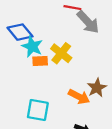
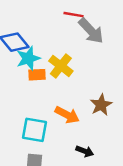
cyan star: (32, 47) -> (28, 58), turned 30
orange arrow: (79, 97) -> (67, 115), moved

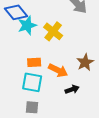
orange rectangle: (37, 75) -> (34, 62), moved
black arrow: (85, 151) -> (72, 89), moved, turned -40

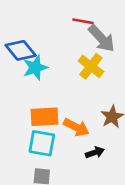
yellow cross: (53, 31) -> (91, 66), moved
orange rectangle: (34, 62) -> (45, 117), size x1.5

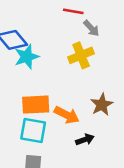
gray arrow: (102, 38) -> (91, 28), size x0.6
yellow cross: (91, 66) -> (81, 55), turned 30

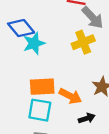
gray arrow: (91, 28) -> (93, 18), size x1.5

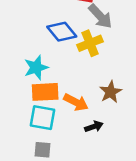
blue diamond: (21, 28) -> (62, 32), moved
cyan star: (34, 43) -> (36, 68), moved

